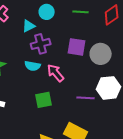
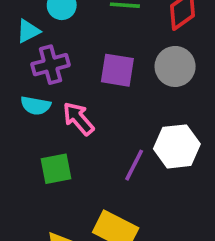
gray circle: (101, 54) -> (175, 66), moved
purple line: (86, 98) -> (134, 165), turned -66

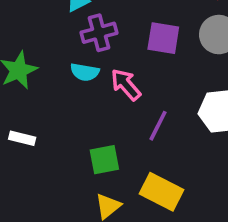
purple line: (134, 165) -> (158, 126), moved
green square: (56, 169) -> (104, 160), moved

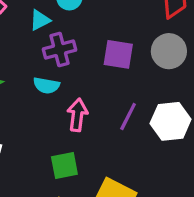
pink arrow: (126, 85) -> (77, 115), moved, turned 48
purple line: (158, 126) -> (128, 116), moved

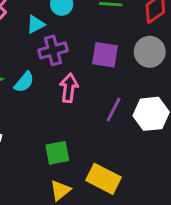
cyan semicircle: (46, 85) -> (24, 82), moved, turned -60
pink arrow: (77, 115) -> (69, 88), moved

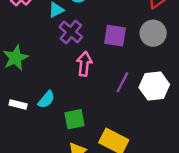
purple cross: (53, 50) -> (71, 32), turned -35
cyan semicircle: (24, 82) -> (46, 99), moved

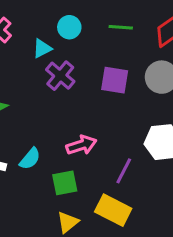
pink arrow: (84, 64) -> (81, 145), moved, turned 65
purple line: (122, 82) -> (124, 171), moved

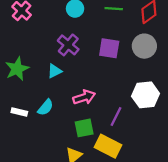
cyan triangle: (42, 48) -> (55, 71), moved
green square: (65, 183) -> (84, 128), moved

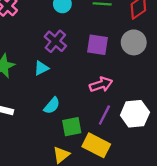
white hexagon: (146, 95) -> (135, 114), moved
pink arrow: (84, 97) -> (101, 85), moved
cyan semicircle: (45, 107) -> (52, 106), moved

